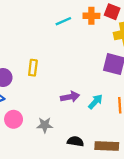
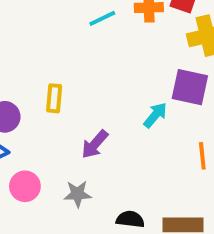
purple arrow: (70, 97) -> (95, 144), moved, turned 144
cyan arrow: (95, 102) -> (155, 115), moved

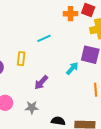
cyan line: (102, 18) -> (44, 38), moved

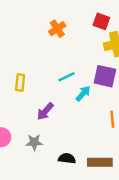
orange cross: (70, 14) -> (57, 29), moved, turned -32
cyan line: (44, 38) -> (67, 77), moved

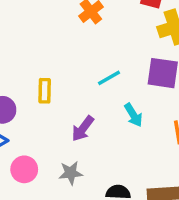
cyan arrow: (83, 93) -> (133, 115), moved, turned 112

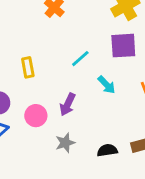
yellow rectangle: (45, 91) -> (28, 67), moved
pink circle: (24, 169) -> (36, 116), moved

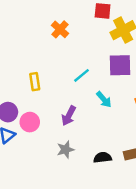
pink circle: (36, 116) -> (30, 122), moved

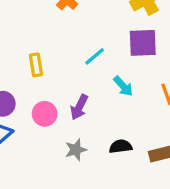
pink circle: (30, 122) -> (45, 114), moved
black semicircle: (103, 157) -> (121, 146), moved

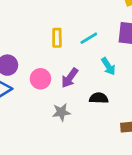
yellow rectangle: (36, 65) -> (57, 38), moved
black semicircle: (121, 146) -> (99, 98), moved

